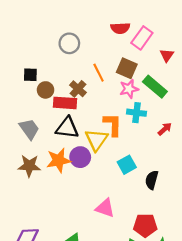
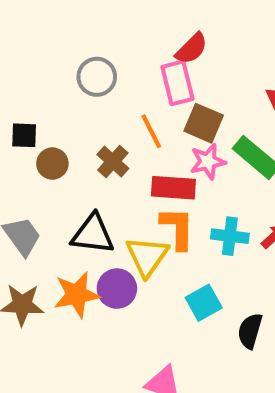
red semicircle: (120, 28) -> (192, 49), turned -42
pink rectangle: (142, 38) -> (177, 83), moved, turned -50
red rectangle: (65, 103) -> (173, 188), moved
cyan cross: (137, 113) -> (230, 236), moved

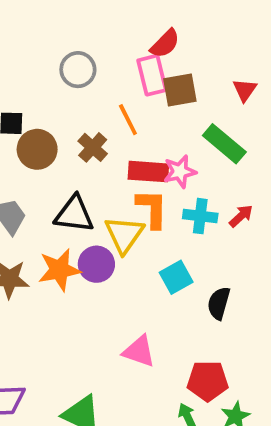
brown square: (204, 123) -> (180, 90), moved, turned -33
pink star: (208, 162) -> (180, 172), moved
brown circle: (52, 164) -> (37, 149), size x1.4

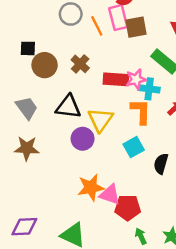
orange line: (128, 120) -> (97, 26), moved
orange L-shape: (152, 209) -> (141, 111), moved
cyan cross: (200, 216) -> (149, 89), moved
orange star: (59, 270) -> (91, 187), moved
red pentagon: (208, 381) -> (128, 208), moved

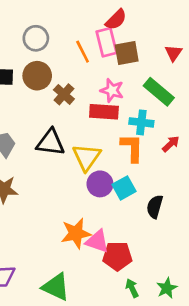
gray circle: (71, 14) -> (36, 38), moved
brown circle: (45, 65) -> (37, 76), moved
pink star: (136, 79) -> (112, 90), moved, turned 30
purple circle: (83, 139) -> (100, 184), moved

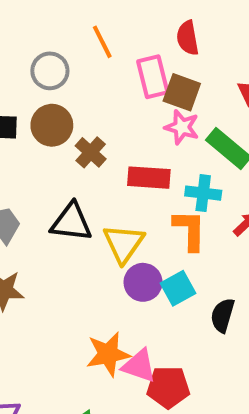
red semicircle: (116, 20) -> (188, 38), moved, turned 125
orange line: (83, 52) -> (102, 42), moved
brown square: (127, 53) -> (182, 92), turned 30
pink star: (112, 90) -> (182, 127), moved

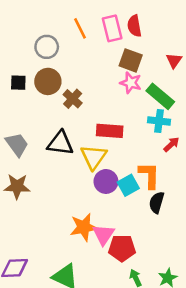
pink rectangle: (153, 77) -> (112, 28), moved
red rectangle: (149, 178) -> (110, 131), moved
cyan cross: (203, 193) -> (159, 121), moved
orange L-shape: (190, 230) -> (149, 175), moved
pink triangle: (139, 366) -> (103, 235), turned 45

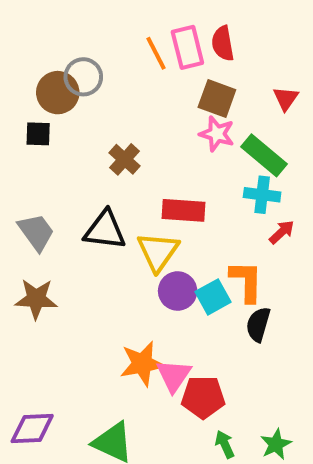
orange line: (80, 28) -> (156, 53), moved
brown circle: (48, 81) -> (58, 93), moved

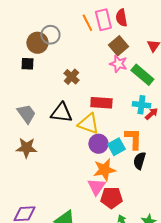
brown square: (217, 98) -> (118, 46), turned 30
cyan cross: (262, 195) -> (141, 105), moved
yellow triangle: (158, 252) -> (88, 124), turned -45
orange star: (142, 364) -> (104, 170), moved

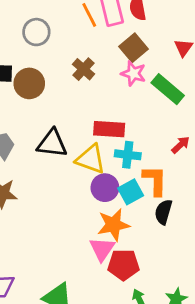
brown circle: (37, 43) -> (29, 83), moved
brown cross: (71, 77) -> (83, 69), moved
cyan cross: (141, 105) -> (128, 155), moved

